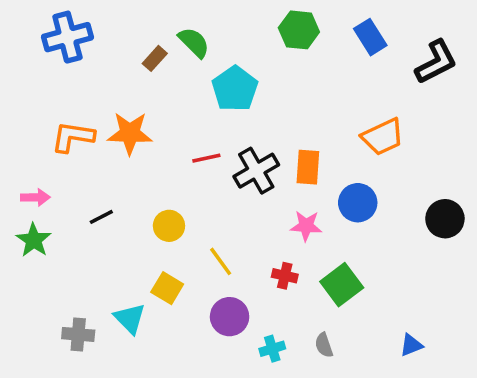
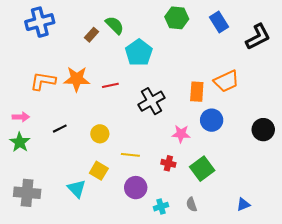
red line: (206, 158) -> (110, 85), moved
orange rectangle: (308, 167) -> (197, 92), moved
yellow line: (221, 261) -> (130, 155), turned -48
gray cross: (78, 334) -> (27, 193), moved, size x1.4

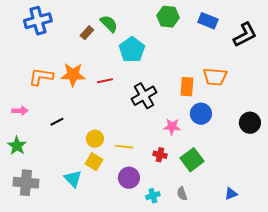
blue rectangle: (219, 22) -> (208, 21), turned -36
orange trapezoid: (226, 81) -> (215, 77), turned 30
yellow circle: (100, 134) -> (95, 139), moved
green star: (20, 142) -> (17, 146), moved

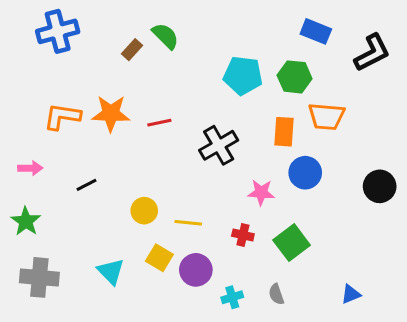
green hexagon: (168, 17) -> (295, 77), moved
cyan pentagon: (132, 50) -> (243, 75), moved, turned -30
yellow square: (94, 162) -> (159, 258), moved

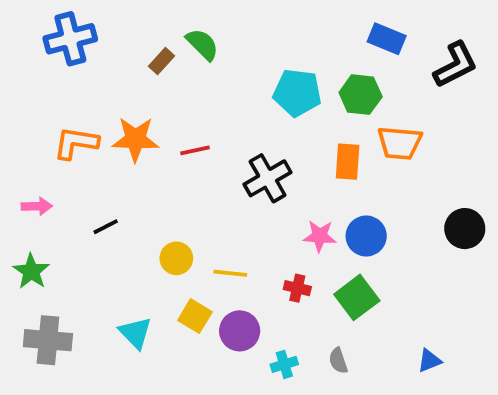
blue circle: (305, 173) -> (366, 236), moved

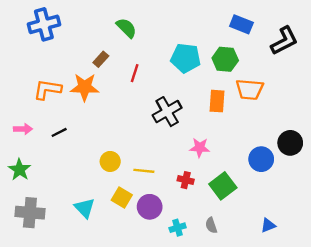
brown rectangle: (161, 61) -> (101, 59), moved
red line: (195, 150) -> (135, 73), moved, turned -60
black line: (106, 227) -> (59, 132), moved
blue circle: (366, 236) -> (261, 159), moved

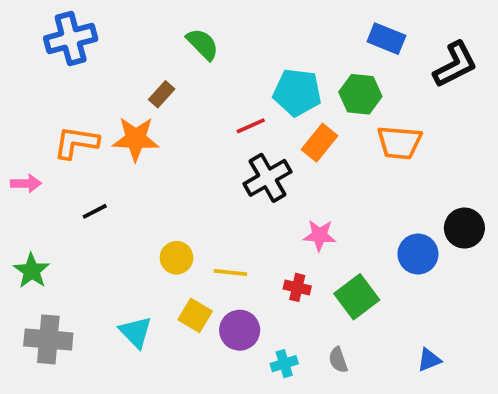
red line: (135, 73) -> (251, 126), moved, turned 48
orange rectangle: (217, 101) -> (320, 143), moved, turned 35
pink arrow: (23, 129) -> (26, 183), moved

